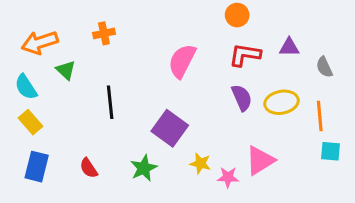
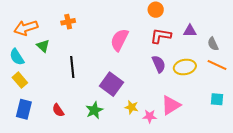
orange line: (320, 116) -> (217, 65), moved, turned -60

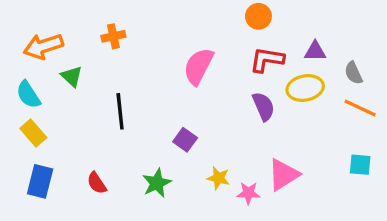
yellow ellipse: (185, 67) -> (305, 88), moved
purple square: (111, 84) -> (185, 140), size x0.6

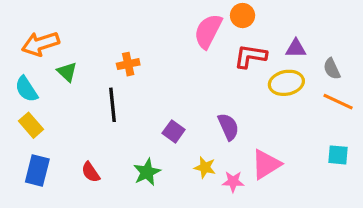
orange cross: (113, 36) -> (128, 64), moved
pink semicircle: (198, 66) -> (208, 31), moved
purple semicircle: (263, 106) -> (228, 127), moved

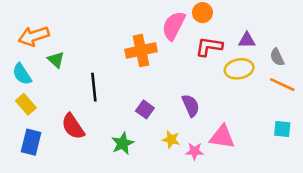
orange cross: (128, 64) -> (141, 51), moved, size x1.6
pink triangle: (266, 164) -> (222, 137), turned 40
red semicircle: (91, 172) -> (73, 126), moved, size x1.5

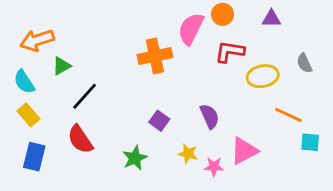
purple triangle: (247, 40) -> (271, 19), moved
green triangle: (56, 60) -> (62, 66), turned 48
orange line: (282, 85) -> (289, 115), moved
black line: (94, 87) -> (85, 96), moved, turned 48
pink triangle: (222, 137) -> (244, 151), turned -36

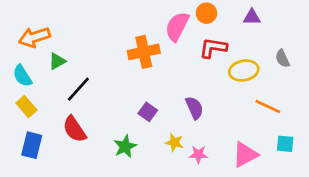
cyan square: (310, 142) -> (285, 144), moved
pink triangle: (244, 151) -> (245, 155), moved

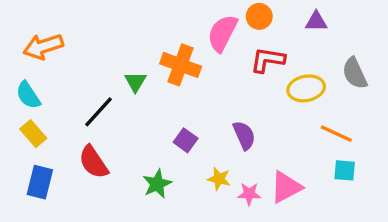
orange cross: (144, 52) -> (181, 65), turned 32
gray semicircle: (282, 58) -> (355, 73), size x1.4
green triangle: (57, 61) -> (135, 82), moved, turned -30
cyan square: (285, 144) -> (345, 170), moved
pink triangle: (245, 155) -> (286, 187), moved

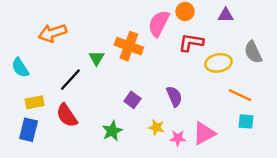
orange arrow: (43, 47) -> (52, 33), moved
yellow rectangle: (33, 134) -> (35, 102), moved, turned -60

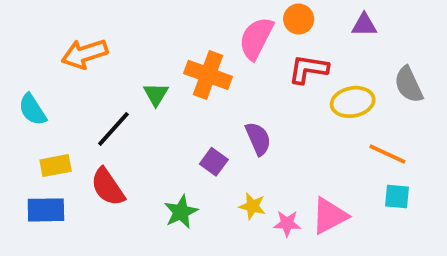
purple semicircle: (174, 96) -> (258, 139), moved
blue rectangle: (29, 130) -> (46, 210), turned 75

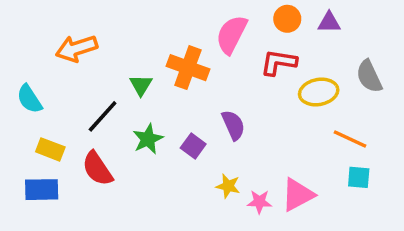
orange circle: (299, 19) -> (287, 19), moved
yellow rectangle: (56, 166) -> (50, 149), turned 32
green star: (181, 212) -> (148, 139), moved

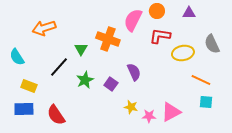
orange circle: (287, 19) -> (157, 11), moved
red semicircle: (97, 169) -> (56, 115), moved

